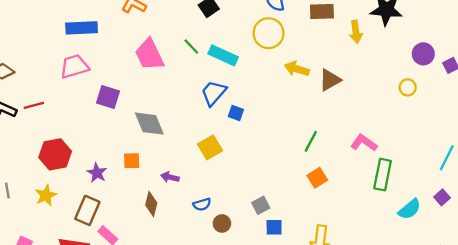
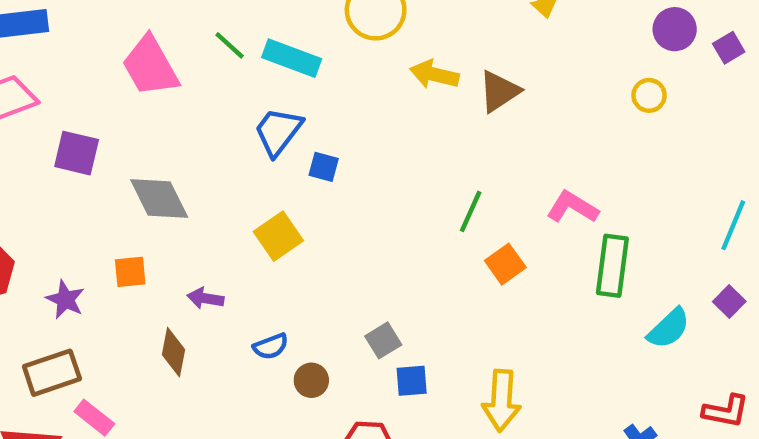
orange square: (317, 178) -> (505, 264), moved
brown rectangle: (87, 210) -> (52, 373), turned 52

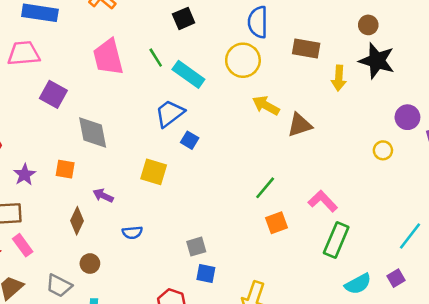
yellow square: (278, 236) -> (154, 172), turned 36
brown circle: (311, 380) -> (90, 264), moved

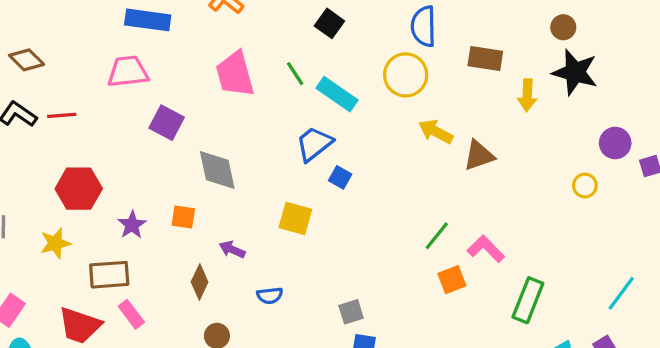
black square: (184, 18) -> (329, 23), turned -30
pink L-shape: (323, 201) -> (486, 249), moved

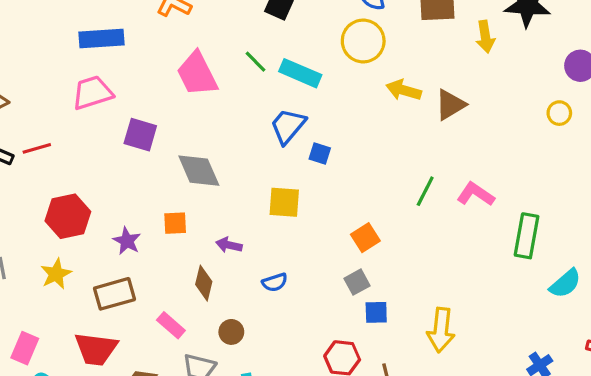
orange square: (452, 280) -> (365, 238), moved
pink rectangle: (131, 314) -> (171, 325), moved

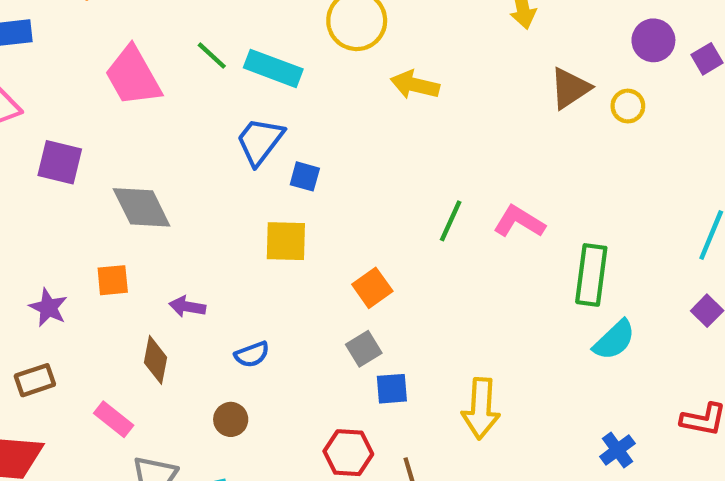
brown triangle: (450, 105) -> (570, 88), moved
yellow square: (284, 202) -> (286, 241), moved
cyan semicircle: (565, 283) -> (614, 340), moved
brown rectangle: (114, 294) -> (35, 380), size x0.7
brown circle: (231, 332) -> (231, 419), moved

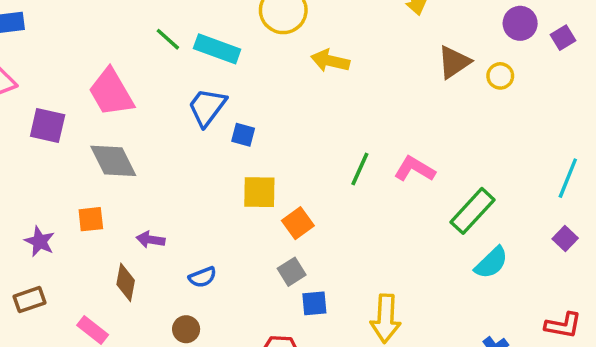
pink trapezoid: (133, 76) -> (111, 92), moved
yellow square: (286, 241) -> (259, 192), moved
green rectangle: (591, 275) -> (472, 211), turned 36

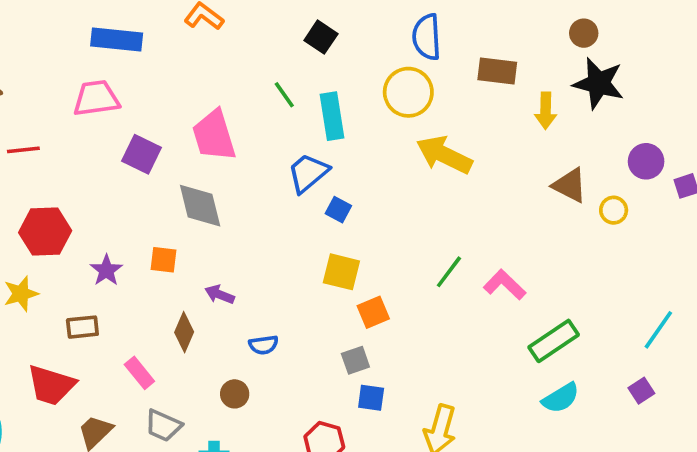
cyan rectangle: (217, 49) -> (332, 116), turned 48
yellow arrow: (330, 61) -> (444, 155), size x1.4
brown triangle: (454, 62) -> (570, 185), turned 48

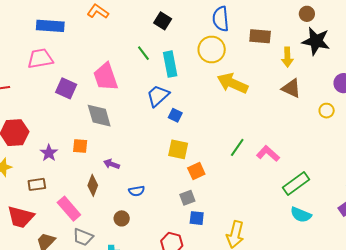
brown triangle: (570, 185) -> (291, 88), moved
pink rectangle: (139, 373) -> (69, 209), size x1.4
cyan semicircle: (561, 398) -> (301, 215), turned 55

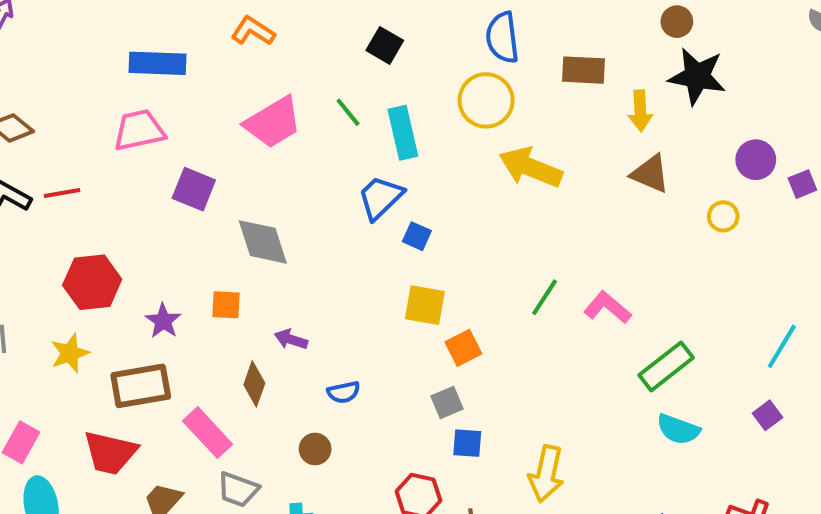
pink trapezoid: (106, 77) -> (273, 122), moved, turned -100
brown rectangle: (37, 184) -> (141, 386), size x1.6

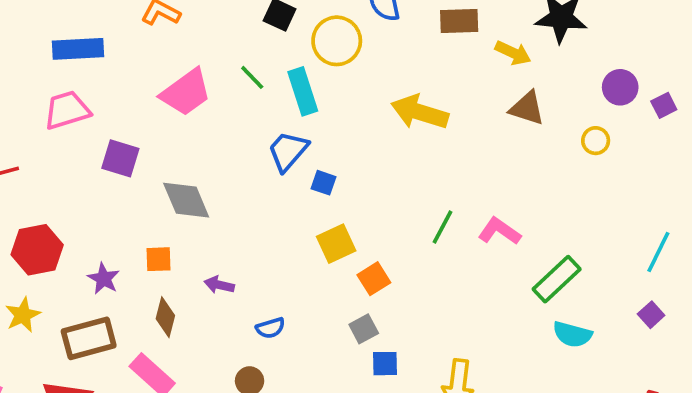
yellow circle: (486, 100) -> (337, 41), moved
yellow arrow: (640, 111) -> (513, 53), turned -57
yellow square: (425, 305) -> (336, 244), turned -30
brown diamond: (254, 384) -> (165, 317), moved

